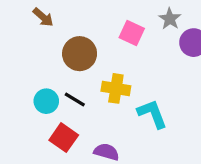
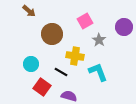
gray star: (170, 19) -> (99, 40), moved
pink square: (132, 33) -> (85, 21), turned 35
black line: (75, 100) -> (61, 72), moved

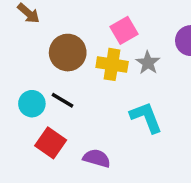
yellow cross: (75, 56) -> (112, 64), moved
black line: (61, 72) -> (63, 100), moved

